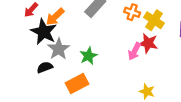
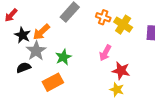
orange arrow: (55, 17) -> (41, 32), moved
black star: (44, 32) -> (23, 35), size x0.7
red star: (148, 43) -> (121, 71), moved

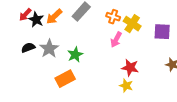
orange arrow: (41, 32) -> (54, 17), moved
black star: (23, 35) -> (36, 20), moved
pink arrow: (105, 53) -> (116, 40), moved
black semicircle: (24, 68) -> (28, 48), moved

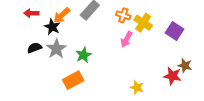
red arrow: (25, 15) -> (31, 13), turned 48
black star: (36, 20) -> (52, 27), moved
purple square: (162, 32) -> (174, 31), turned 30
red star: (130, 68) -> (172, 76), moved

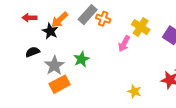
orange cross: (123, 15) -> (103, 19), moved
gray star: (56, 49) -> (54, 65), moved
orange rectangle: (73, 80) -> (60, 84), moved

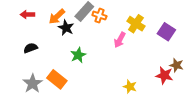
black star: (50, 31) -> (66, 28), moved
gray star: (54, 65) -> (33, 83), moved
orange rectangle: (60, 84) -> (57, 79), turned 66

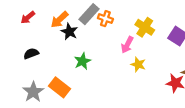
red arrow: (27, 15) -> (28, 17), turned -40
yellow star: (130, 87) -> (138, 64), moved

